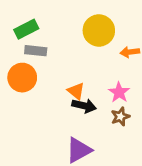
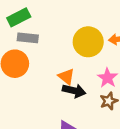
yellow circle: (99, 30) -> (88, 42), moved

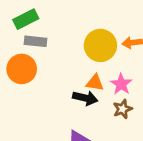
orange triangle: (66, 77) -> (95, 83), moved, turned -30

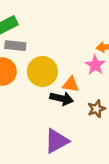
yellow circle: (100, 45) -> (42, 71), moved
pink star: (121, 84) -> (95, 65), moved

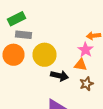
orange triangle: (71, 84) -> (80, 65), moved

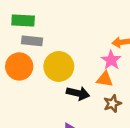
green rectangle: (16, 19) -> (23, 21), turned 30

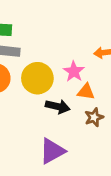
pink star: (111, 60) -> (74, 71), moved

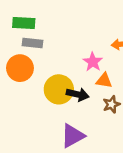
yellow circle: (37, 78) -> (59, 89), moved

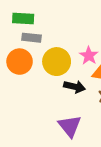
yellow circle: (59, 89) -> (57, 62), moved
purple triangle: (73, 136) -> (70, 126), turned -40

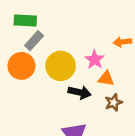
gray rectangle: (31, 38) -> (34, 41), turned -54

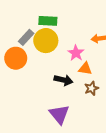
green rectangle: (25, 20) -> (48, 21), moved
yellow circle: (61, 66) -> (46, 41), moved

